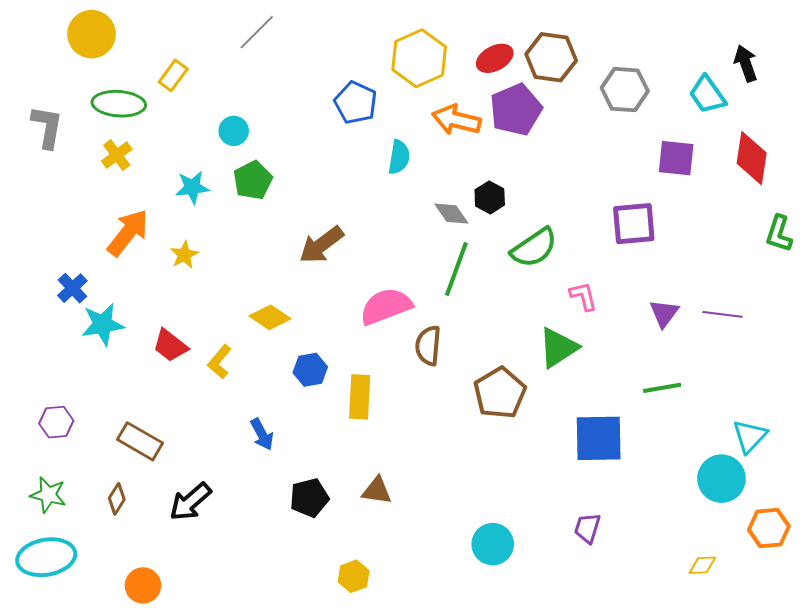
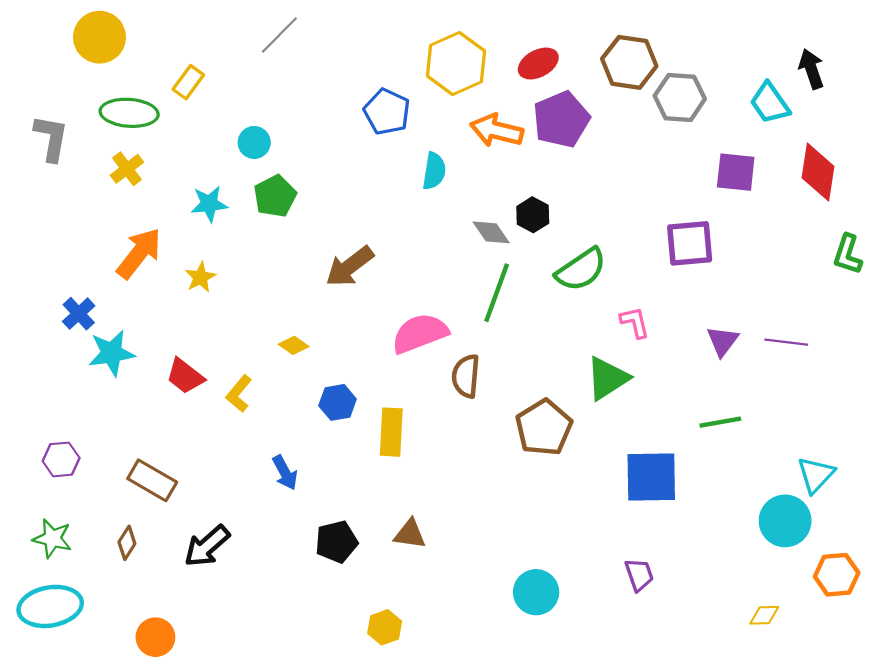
brown hexagon: (551, 57) -> (629, 62), moved
yellow diamond: (270, 317) -> (294, 345), size x0.7
purple trapezoid: (587, 528) -> (639, 575), turned 144

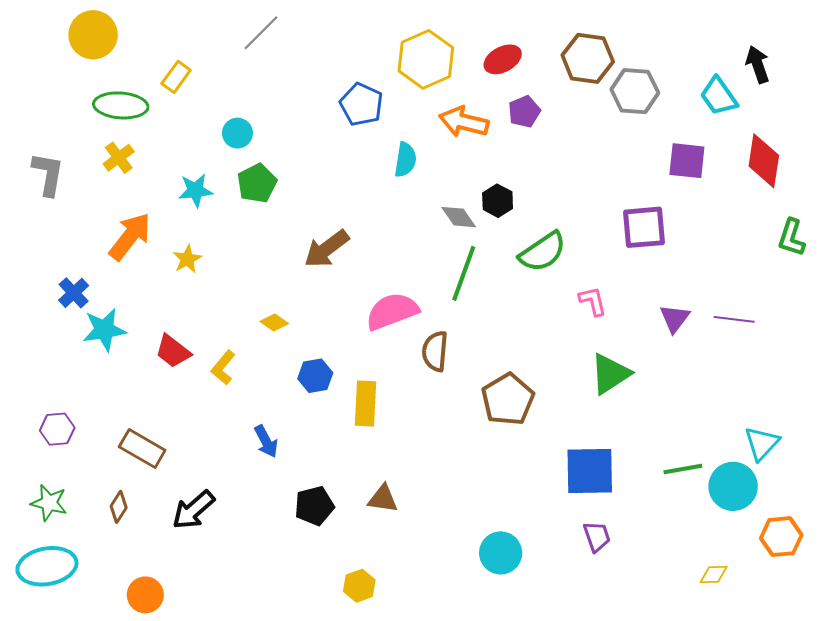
purple pentagon: (561, 119) -> (524, 112), size x0.6
gray L-shape: (51, 138) -> (48, 174), moved
green triangle: (607, 378) -> (610, 374), moved
green line: (720, 422) -> (683, 469), moved
blue square: (651, 477) -> (590, 471), moved

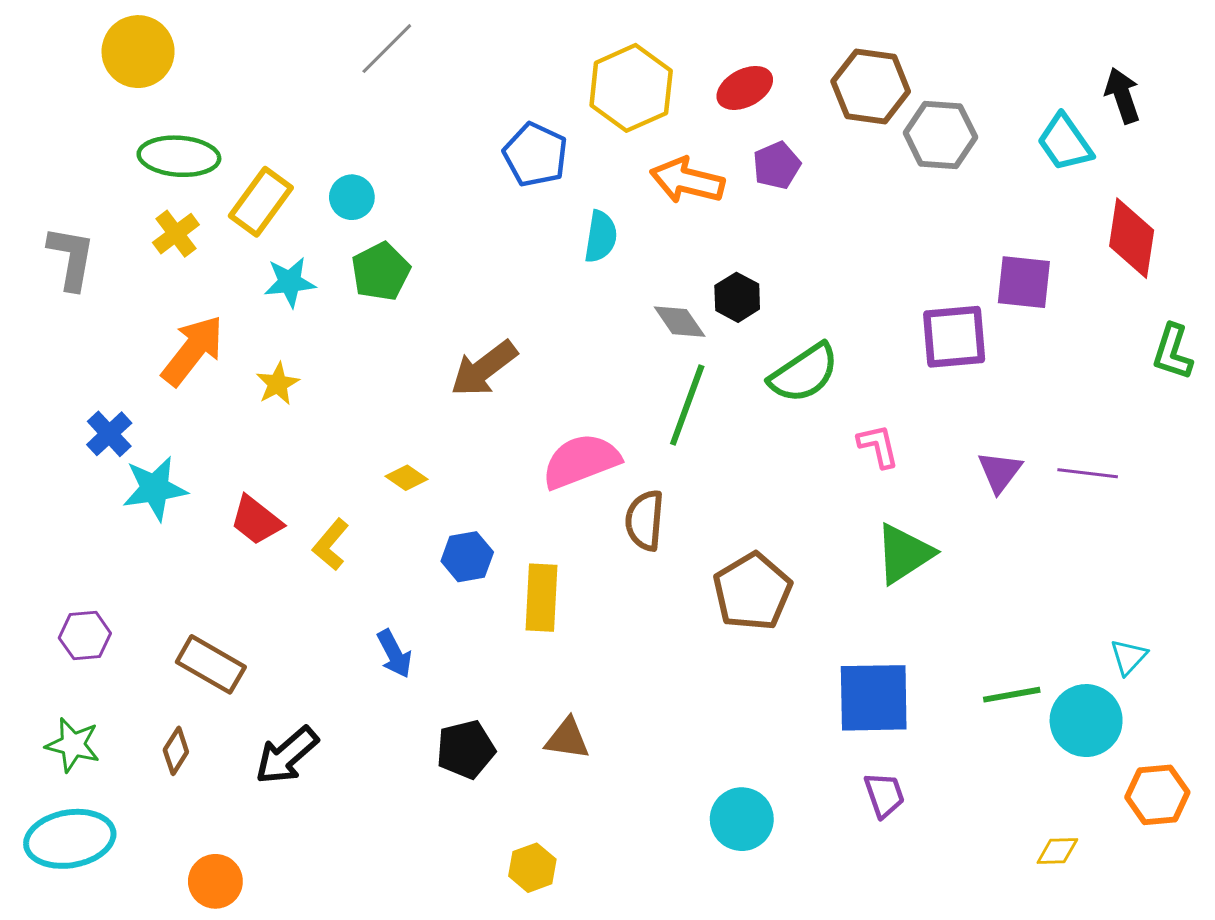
yellow rectangle: (176, 77) -> (261, 202), moved, size x1.4
purple square: (687, 161) -> (1024, 282), moved
cyan triangle: (762, 443) -> (1129, 657), size x0.7

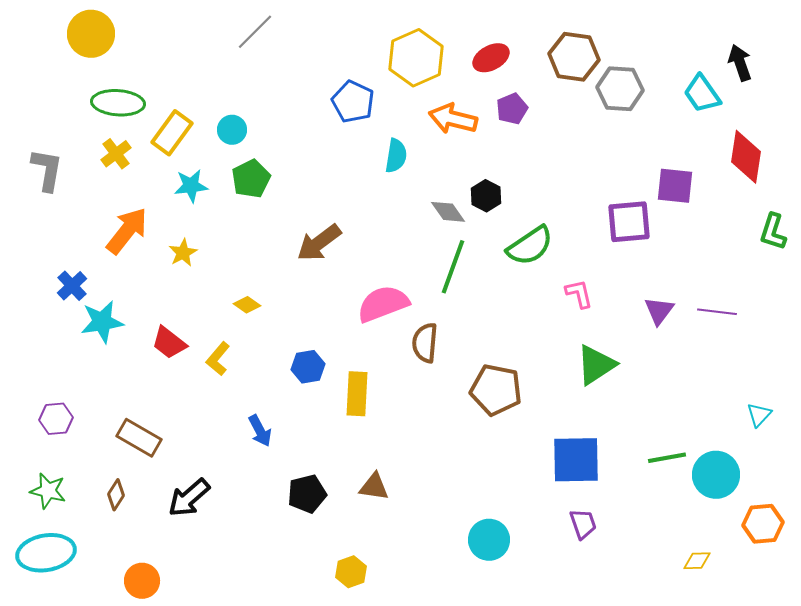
yellow diamond: (407, 478) -> (247, 305), moved
brown pentagon: (752, 592) -> (496, 390), turned -30
cyan triangle: (1129, 657) -> (759, 415), moved

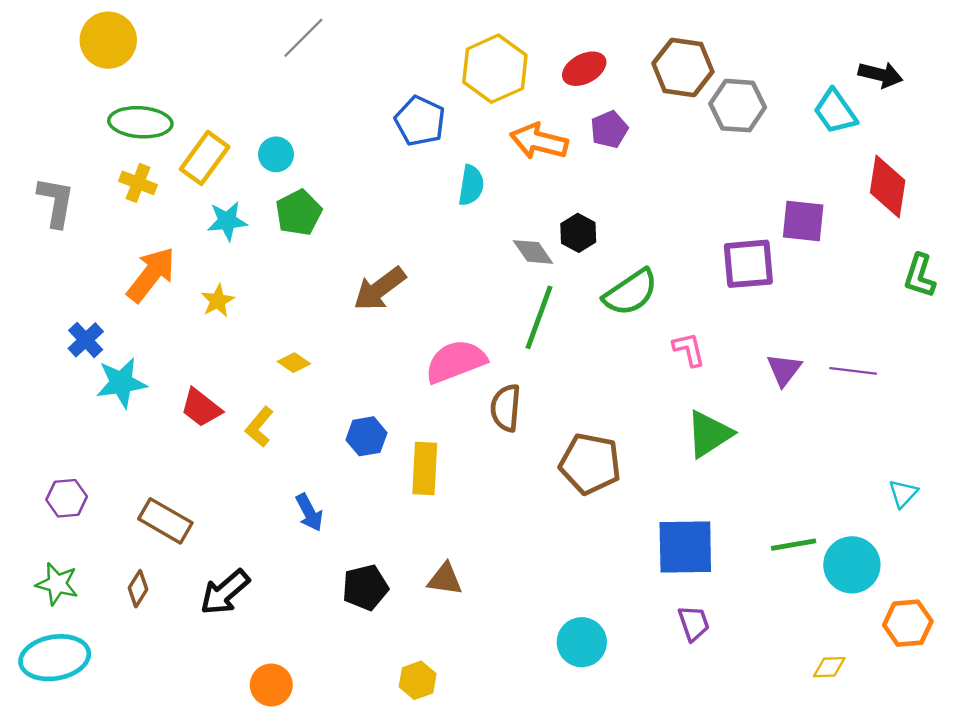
black arrow: (740, 63) -> (880, 75), turned 123
yellow cross: (116, 154) -> (138, 183), turned -32
orange circle: (142, 581) -> (271, 685), moved

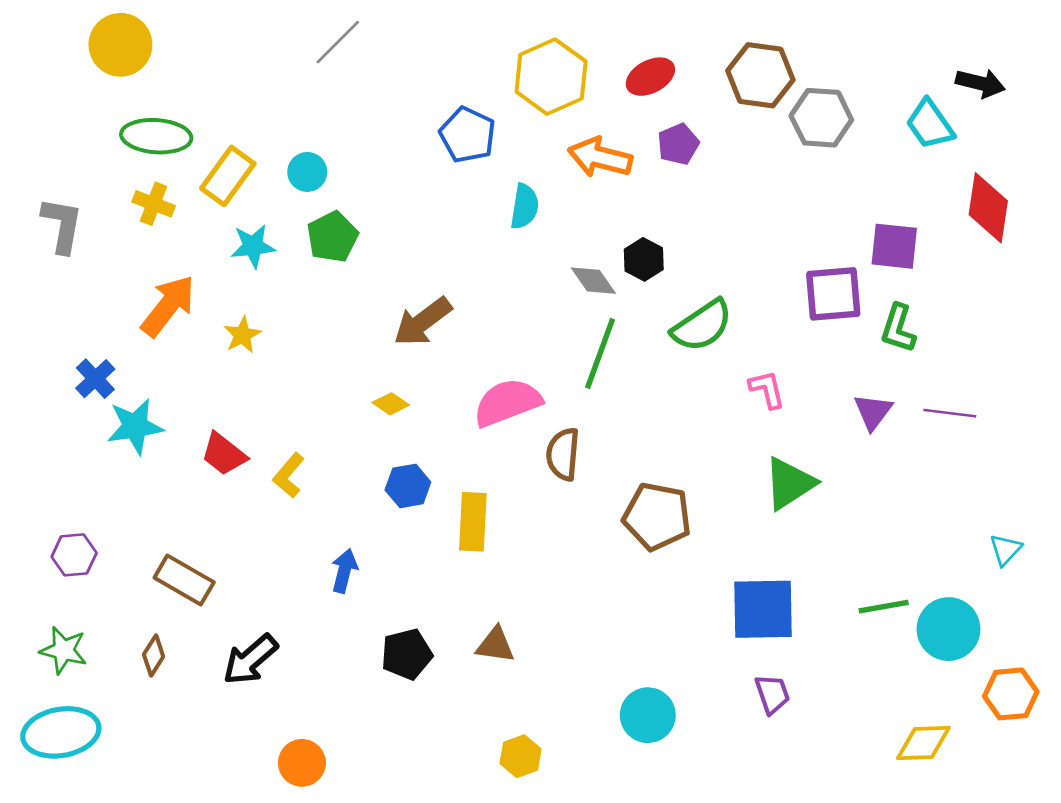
green L-shape: (920, 276) -> (898, 328), moved
yellow diamond: (294, 363) -> (391, 404), moved
blue arrow: (309, 512) -> (344, 571), turned -138
yellow diamond: (829, 667) -> (923, 743), size x1.5
yellow hexagon: (418, 680) -> (521, 756), moved

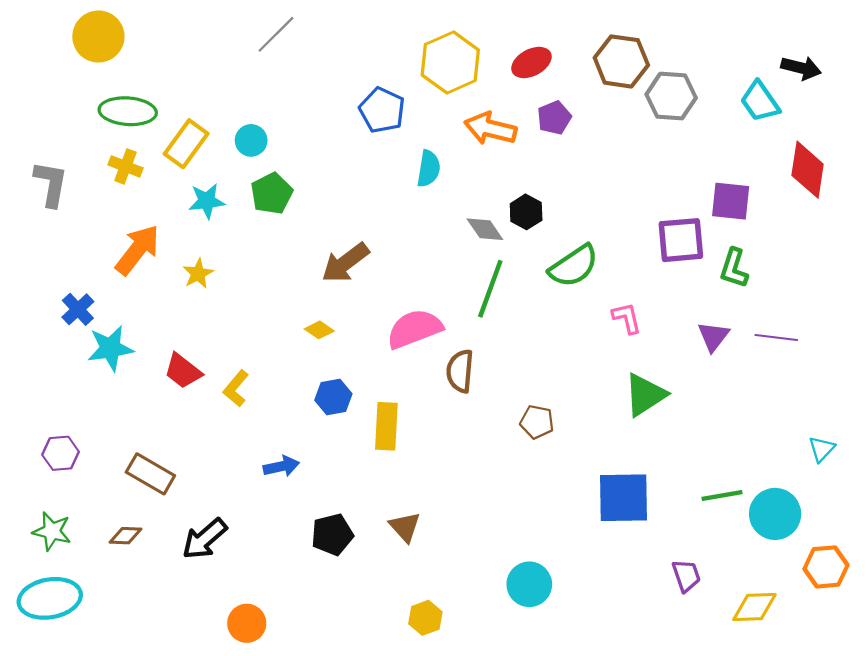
brown pentagon: (657, 516) -> (537, 422), size x0.6
blue arrow: (344, 571) -> (281, 466), turned 64
brown triangle: (495, 645) -> (405, 527), turned 40
brown diamond: (154, 656) -> (126, 536), turned 60
purple trapezoid: (772, 694) -> (686, 576), moved

